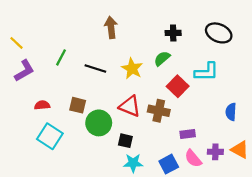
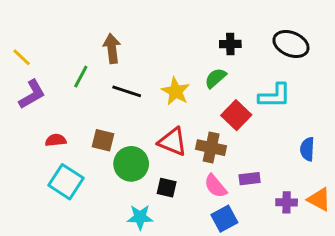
brown arrow: (111, 27) -> (112, 48), moved
pink semicircle: (193, 158) -> (216, 186), moved
cyan star: (133, 163) -> (140, 217), moved

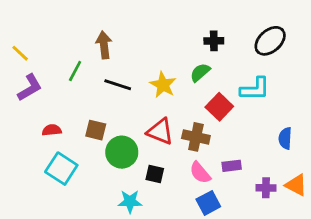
black ellipse: (291, 44) -> (270, 41), turned -64

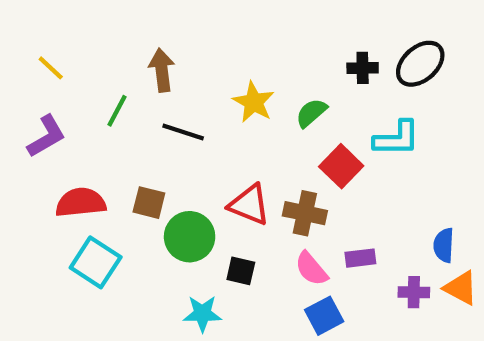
black cross: (214, 41) -> (363, 68), moved
yellow line: (20, 53) -> (51, 68), moved
yellow star: (163, 85) -> (254, 102), moved
red semicircle: (52, 130) -> (81, 203), size x1.6
blue semicircle: (285, 138) -> (444, 245), moved

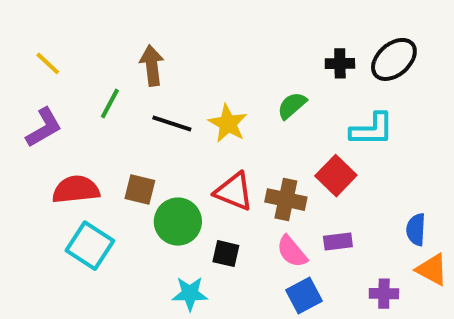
yellow star: (254, 102) -> (228, 123), moved
red square: (341, 166) -> (336, 176), moved
purple cross: (414, 292) -> (384, 294), moved

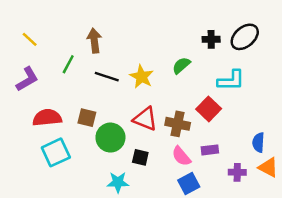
cyan square: (90, 246) -> (56, 152), turned 32
purple cross: (384, 294) -> (237, 172), moved

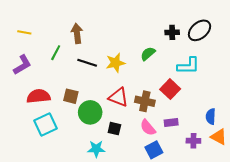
yellow line: (30, 39) -> (24, 32), turned -32
yellow star: (142, 77) -> (115, 63), turned 30

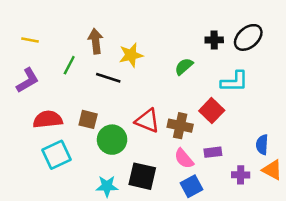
yellow star: (115, 63) -> (131, 55), moved
black square: (114, 129) -> (142, 176), moved, size x1.6
cyan star: (96, 149) -> (107, 186), moved

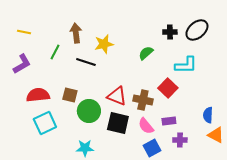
purple cross: (241, 175) -> (180, 140), moved
black square: (142, 176) -> (118, 123), moved

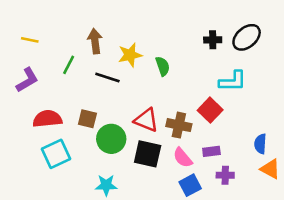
green semicircle: (146, 53) -> (163, 66), moved, turned 112

